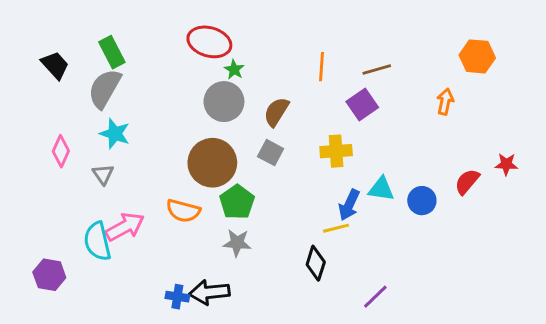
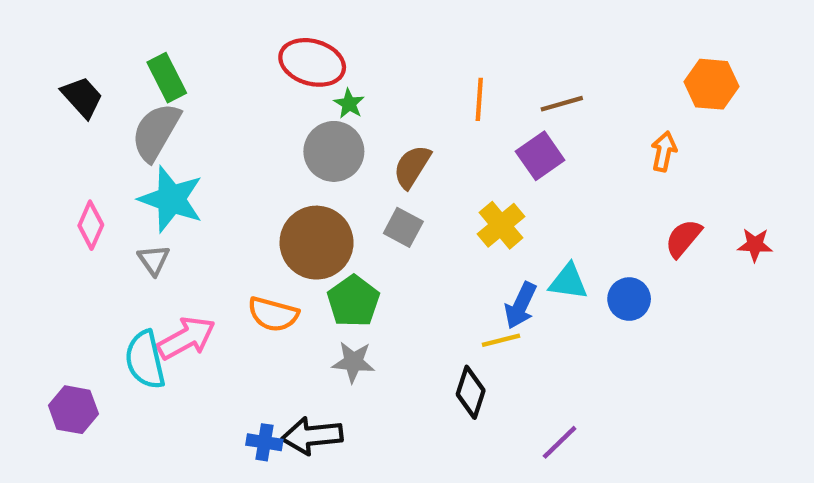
cyan star: (115, 134) -> (171, 199), size x1.4
yellow cross: (336, 151) -> (501, 225), turned -36
red semicircle: (467, 182) -> (683, 238), moved

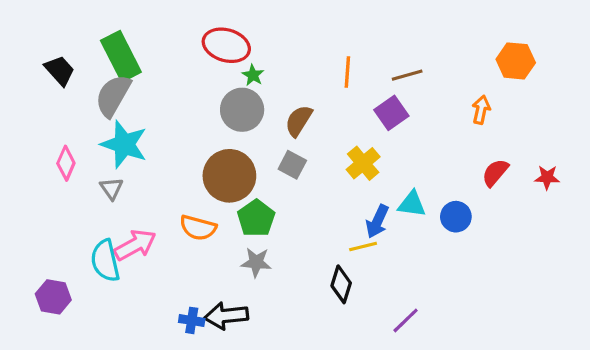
green rectangle: (167, 78) -> (121, 56), size x1.4

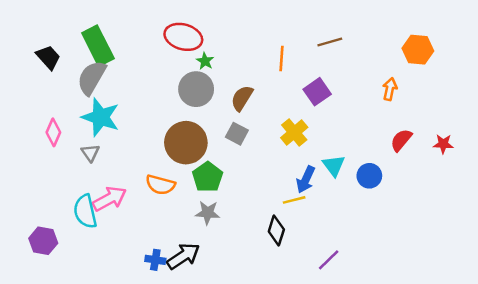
brown line: (407, 75) -> (330, 42), moved
cyan triangle: (412, 204) -> (334, 166), turned 45
black arrow: (226, 316) -> (183, 256), turned 152

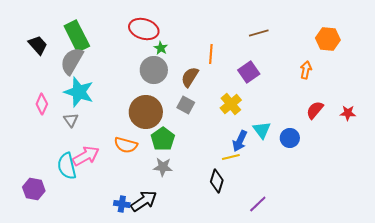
orange line: (281, 59) -> (211, 54), moved

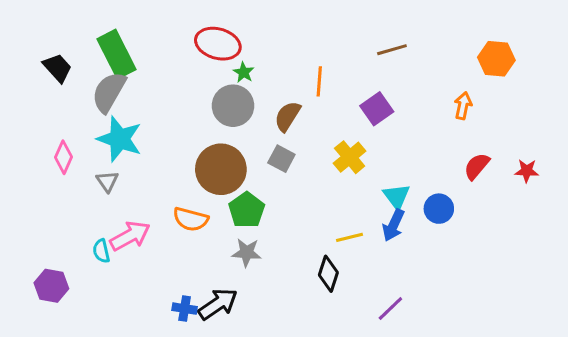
blue arrow: (240, 141) -> (393, 225), moved
cyan semicircle: (67, 166) -> (101, 251), size x0.6

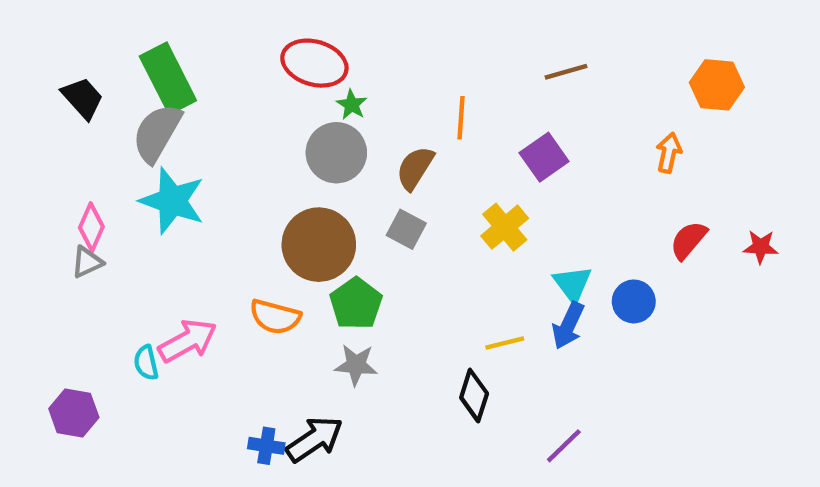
gray triangle: (107, 181) -> (87, 262), moved, turned 40

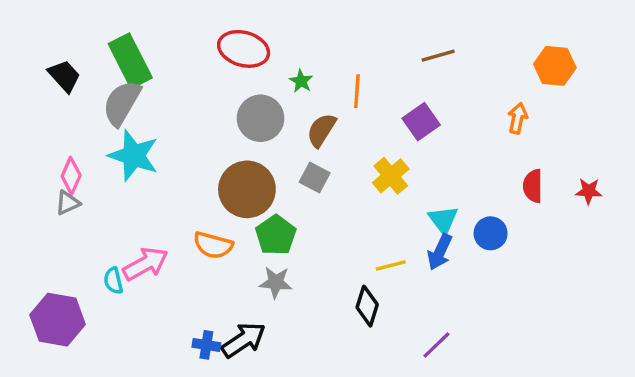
green star: (352, 105) -> (301, 81), moved
red semicircle: (688, 240) -> (533, 186), turned -40
purple hexagon: (74, 413) -> (58, 320), size x1.4

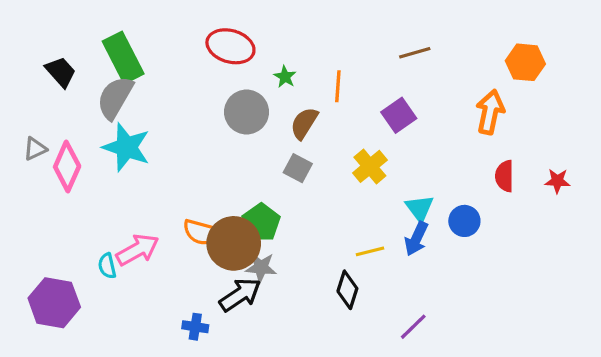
orange arrow: (518, 118) -> (490, 112), size x1.5
pink diamond: (71, 176) -> (67, 166), size x1.4
brown circle: (247, 189) -> (234, 243), moved
gray triangle: (68, 203) -> (35, 149), moved
black arrow: (244, 340) -> (240, 295), moved

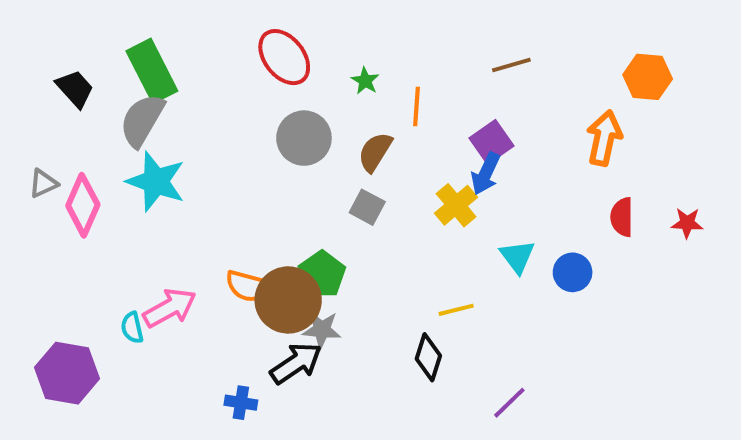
red ellipse: (230, 46) -> (284, 57), turned 36
green star: (285, 77) -> (365, 81), moved
blue arrow: (416, 239) -> (486, 174), moved

